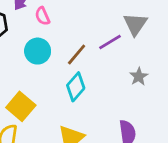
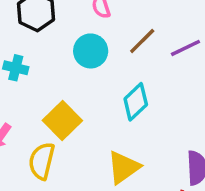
brown line: (77, 55) -> (142, 41), moved

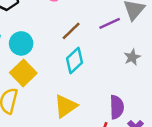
brown line: (142, 41) -> (71, 31), moved
cyan circle: (91, 51) -> (21, 43), moved

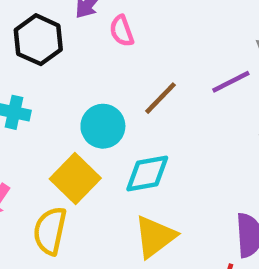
cyan circle: (21, 43) -> (103, 126), moved
cyan diamond: (75, 60) -> (147, 173), moved, turned 35

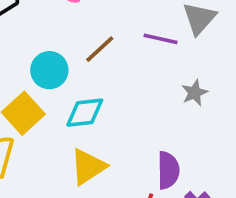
purple line: (231, 82) -> (160, 39), turned 36

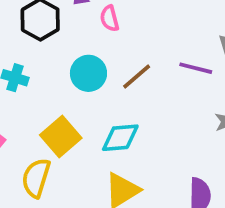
cyan circle: (49, 70) -> (88, 73), moved

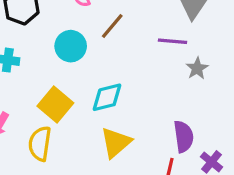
purple line: (196, 68) -> (172, 41), moved
brown line: (137, 77) -> (112, 26), moved

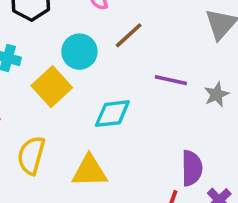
purple line: (172, 41) -> (171, 80), moved
yellow square: (55, 105) -> (52, 87), moved
yellow triangle: (116, 142) -> (89, 171), moved, turned 32

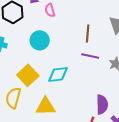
brown line: (129, 35) -> (88, 34), moved, turned -42
yellow square: (52, 87) -> (28, 75), moved

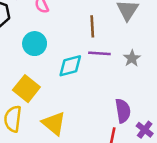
cyan diamond: (58, 75) -> (70, 66), moved
yellow triangle: (46, 106) -> (54, 123), turned 50

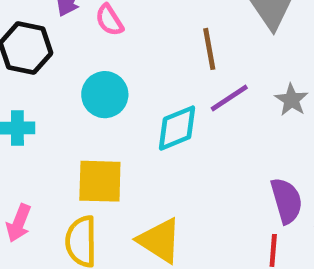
purple line: (99, 53) -> (229, 98), turned -30
yellow square: (26, 89) -> (100, 181), turned -30

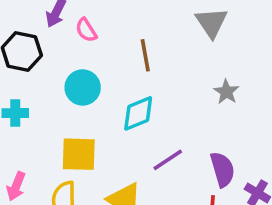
brown line: (209, 49) -> (145, 55), moved
purple line: (229, 98) -> (168, 160), moved

